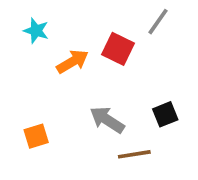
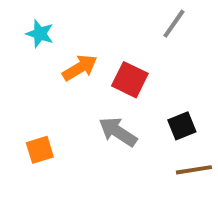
red square: (118, 49) -> (130, 80), moved
brown line: (134, 154) -> (194, 170), moved

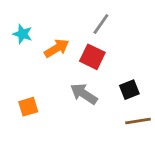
gray line: (174, 24) -> (101, 24), moved
cyan star: (40, 34) -> (23, 34), moved

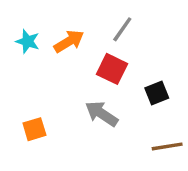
orange arrow: (57, 48) -> (69, 41), moved
black square: (129, 90) -> (157, 93), moved

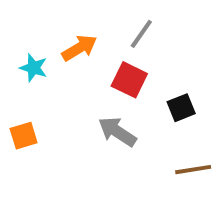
cyan star: (28, 41) -> (34, 68), moved
orange square: (34, 129) -> (24, 136), moved

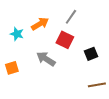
gray arrow: (117, 132) -> (46, 59), moved

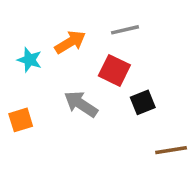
gray line: (71, 17) -> (125, 30), turned 42
black square: (91, 54) -> (143, 102), moved

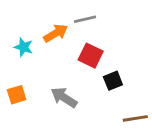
gray line: (125, 30) -> (85, 19), moved
gray arrow: (81, 104) -> (64, 97), moved

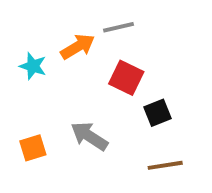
orange square: (17, 95) -> (33, 148), moved
brown line: (135, 118) -> (165, 165), moved

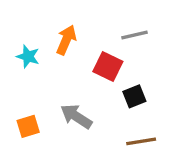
gray line: (119, 27) -> (134, 35), moved
orange arrow: (78, 47) -> (66, 40), turned -36

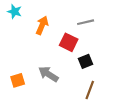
cyan star: (28, 57) -> (14, 12), moved
brown line: (141, 141) -> (90, 90), turned -60

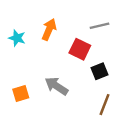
cyan star: (14, 12) -> (17, 38), moved

